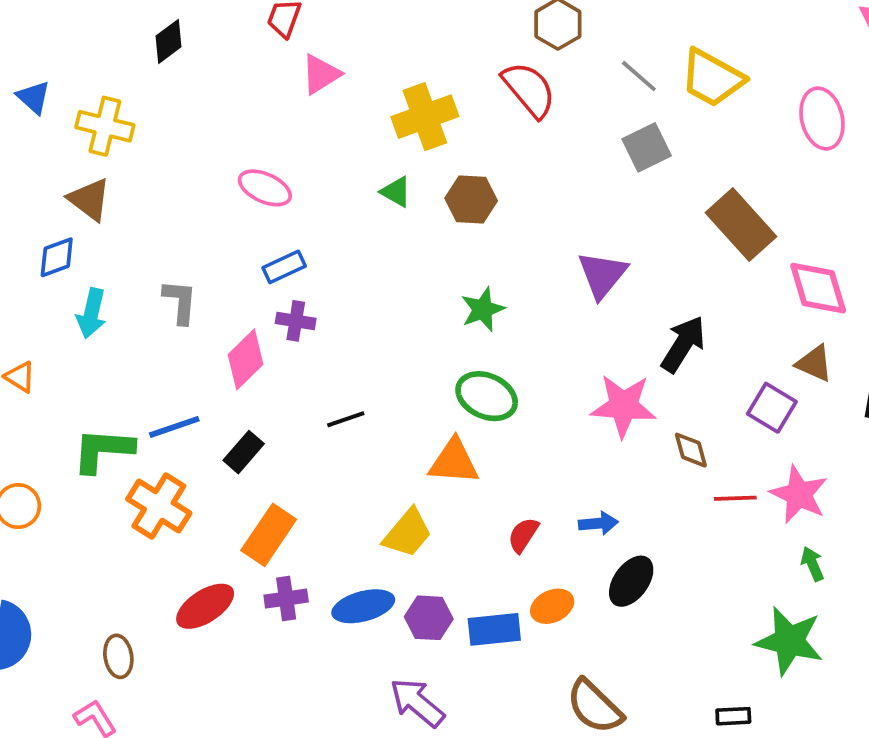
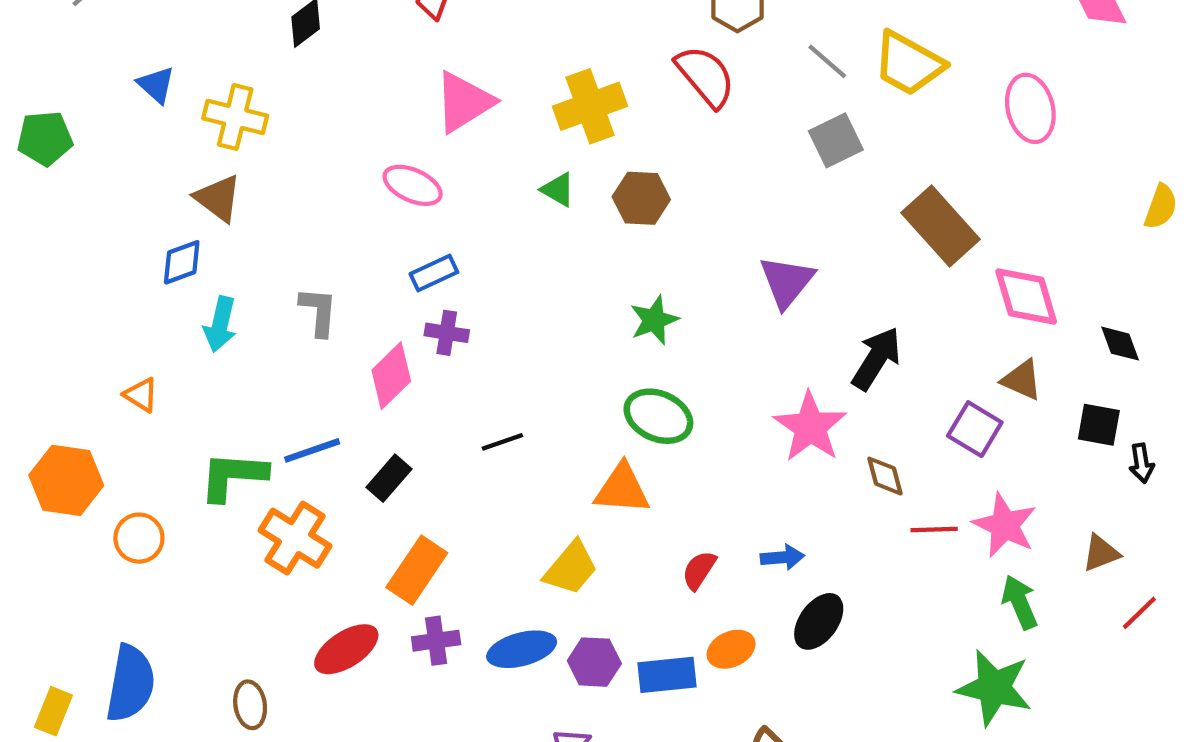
pink triangle: (321, 74) -> (464, 102), moved, size x1.4
pink star: (623, 406) -> (810, 427), turned 30
green arrow: (812, 564) -> (1020, 602), size x1.4

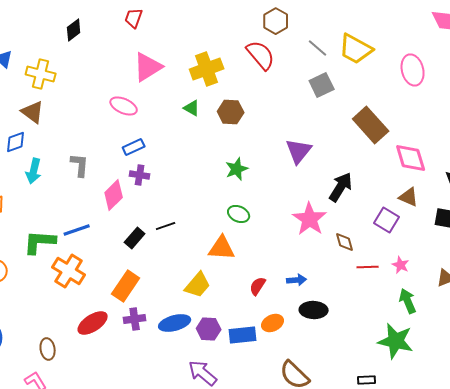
green ellipse: (658, 416) -> (239, 214), size x0.7
black rectangle: (389, 478) -> (135, 238), moved
pink star: (1005, 525) -> (401, 265), size x0.6
black ellipse: (819, 621) -> (314, 310), turned 56

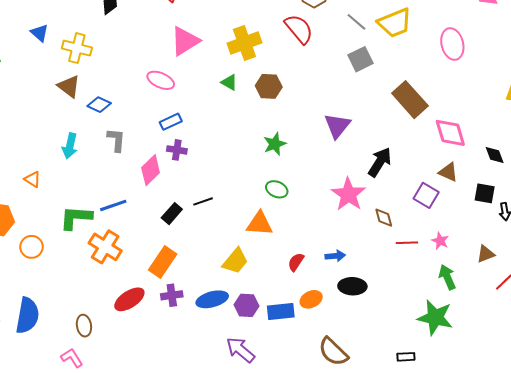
yellow trapezoid: (356, 49) -> (395, 23), turned -51
blue diamond: (16, 142) -> (99, 105), moved, turned 45

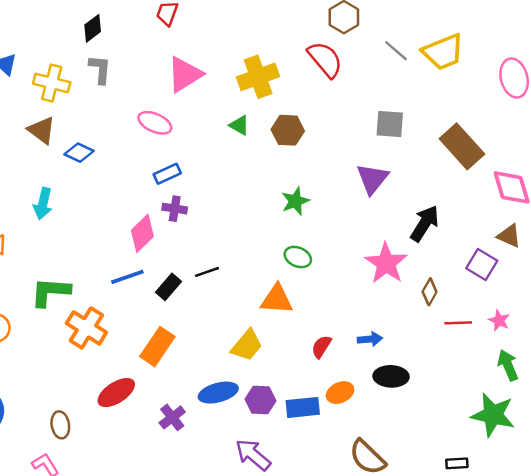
gray square: (360, 59) -> (390, 124), moved, turned 30
gray L-shape: (116, 140) -> (100, 69), moved
blue line: (113, 205) -> (127, 277), moved
brown diamond: (384, 218) -> (430, 292), turned 45
purple cross: (172, 295) -> (172, 417), moved, turned -30

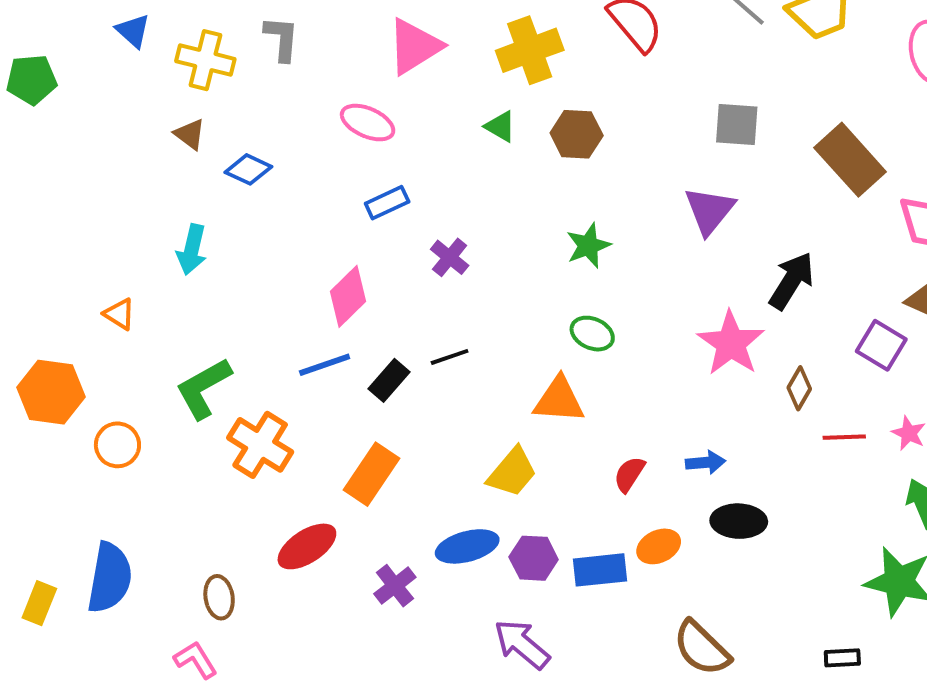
brown triangle: (42, 130) -> (190, 134), size x0.7
purple cross: (175, 209) -> (450, 257), moved, turned 30
green L-shape: (50, 292) -> (203, 388), turned -33

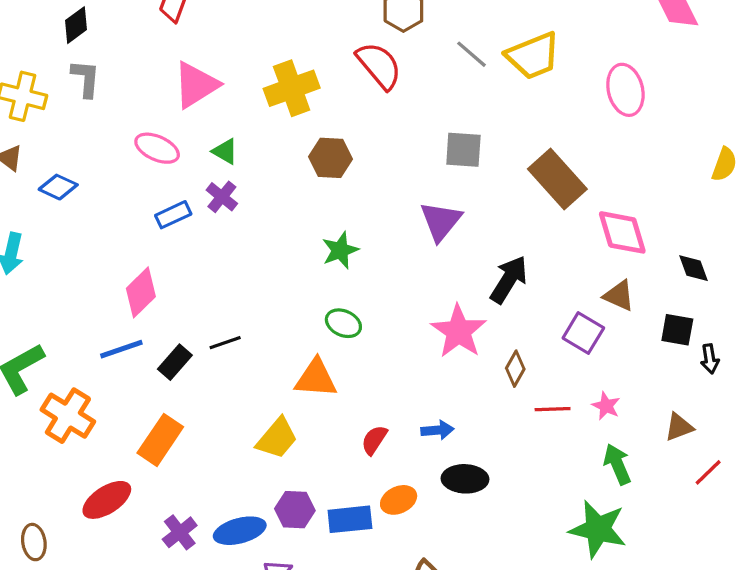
green triangle: (500, 126) -> (225, 151), moved
purple cross: (450, 257) -> (222, 197), moved
blue ellipse: (467, 546) -> (240, 531), moved

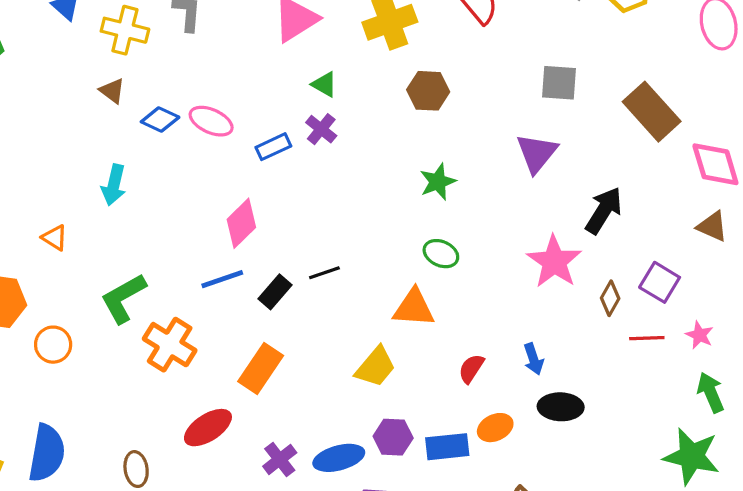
pink ellipse: (157, 148) -> (211, 121), moved
purple square: (583, 333) -> (660, 282), moved
blue arrow: (437, 430) -> (533, 359), turned 76

